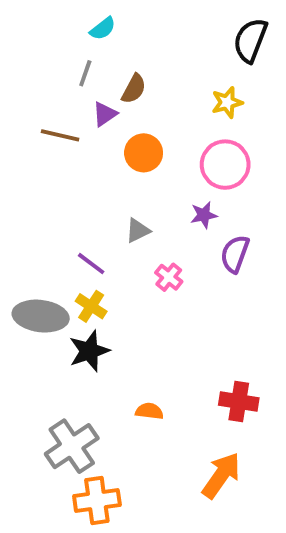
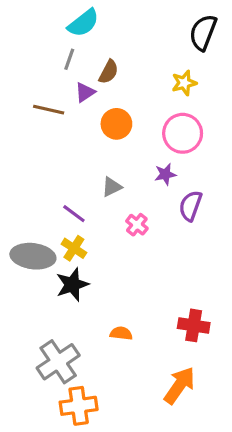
cyan semicircle: (103, 29) -> (83, 23), size x1.5

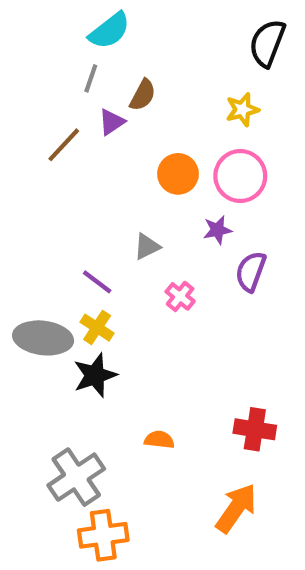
brown line: (49, 110) -> (64, 145), turned -60
orange circle: (116, 124) -> (178, 174), moved

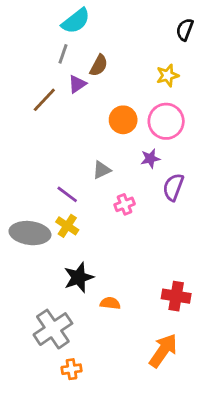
black semicircle: (267, 43) -> (185, 30), size x0.7
pink cross: (180, 296) -> (125, 204), turned 30
black star: (95, 375) -> (79, 277), moved
orange cross: (103, 535) -> (72, 369), size x0.6

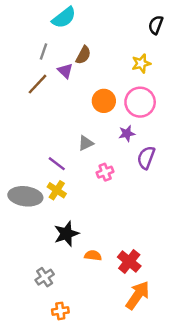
gray line: (63, 54) -> (43, 51), moved
purple triangle: (77, 84) -> (65, 71), turned -42
red cross: (176, 296) -> (129, 261), moved, turned 30
gray cross: (53, 329) -> (45, 277), size x0.6

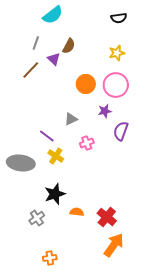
black semicircle: (156, 25) -> (119, 18), moved, turned -119
yellow cross: (57, 190) -> (56, 156), moved
gray cross: (45, 277) -> (37, 218), moved

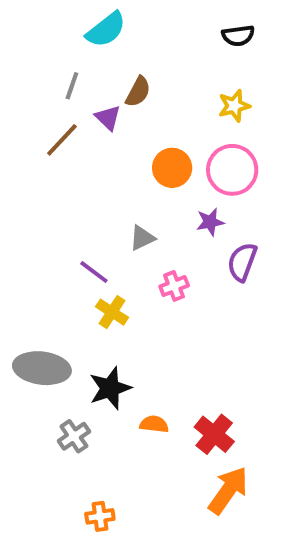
gray ellipse: (21, 163) -> (42, 368), moved

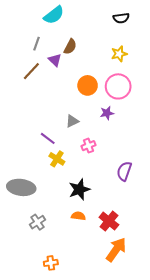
purple semicircle: (242, 262) -> (124, 171), moved
black star: (110, 388) -> (79, 189), moved

